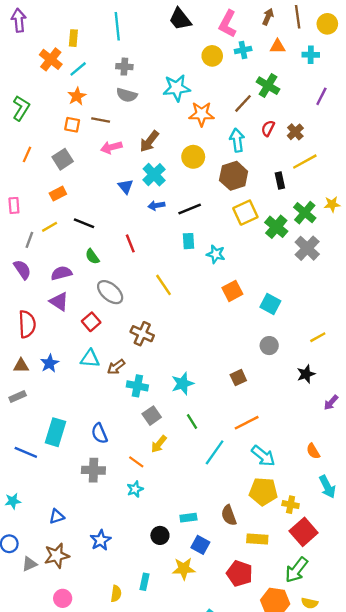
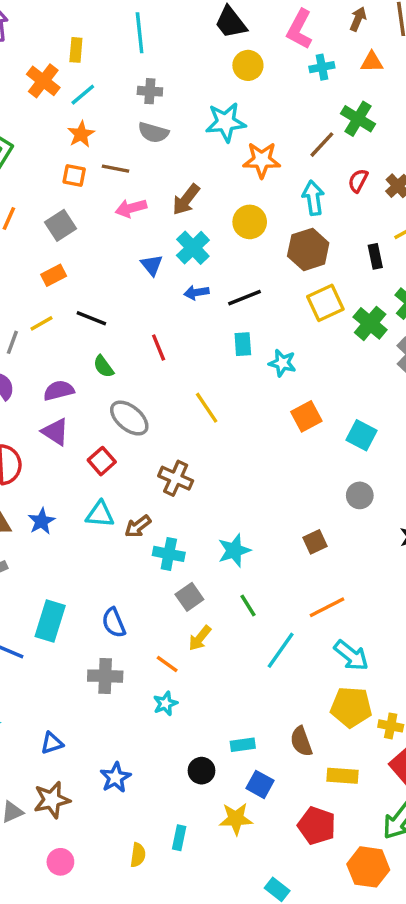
yellow circle: (212, 56) -> (248, 65), moved

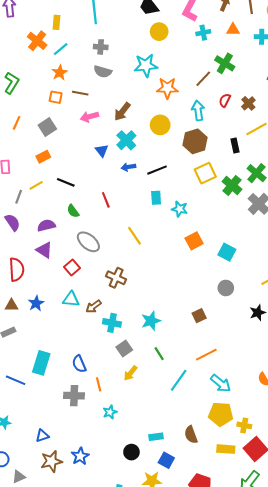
orange line: (167, 664) -> (99, 384), moved, turned 40
yellow rectangle: (343, 776) -> (226, 449), moved
brown star: (52, 800) -> (51, 461), moved

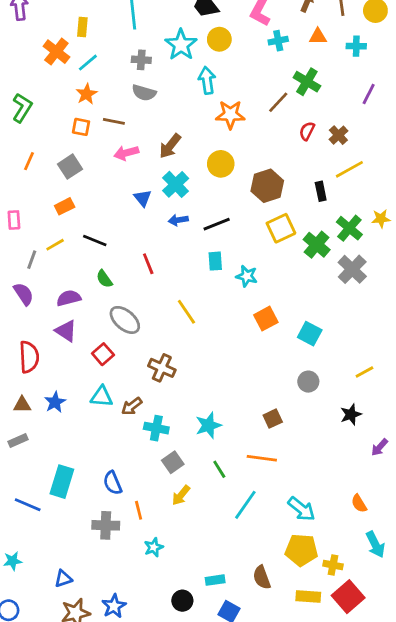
cyan star: (146, 65) -> (181, 45), moved, turned -30
cyan arrow: (198, 111) -> (207, 80), moved
orange line: (206, 355) -> (262, 458), moved, turned 35

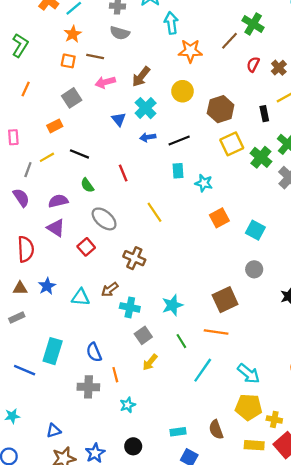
gray square: (70, 167) -> (72, 98), moved
cyan triangle: (102, 397) -> (81, 297), moved
brown square: (273, 419) -> (225, 300), size x1.6
black circle: (182, 601) -> (133, 446), moved

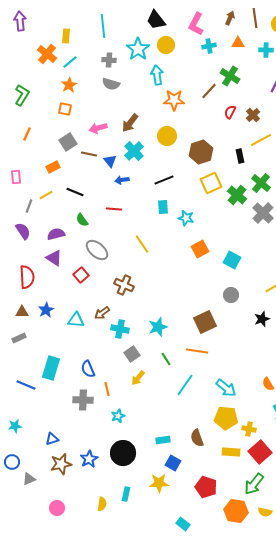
brown line: (95, 56) -> (89, 154), moved
blue arrow: (148, 137) -> (122, 180), moved
red line: (123, 173) -> (114, 209), turned -63
black circle: (133, 446) -> (123, 453), size x1.6

